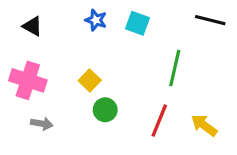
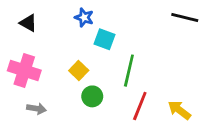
cyan square: (138, 23) -> (104, 39), moved
green line: (175, 68) -> (129, 71), moved

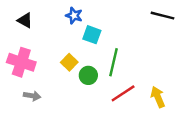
green circle: (92, 96) -> (88, 75), moved
red line: (140, 106) -> (123, 93), turned 35
yellow arrow: (179, 110) -> (158, 97), turned 30

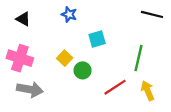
cyan square: (92, 35) -> (97, 39), moved, turned -36
green line: (113, 62) -> (139, 58), moved
gray arrow: (32, 96) -> (30, 89), size x1.6

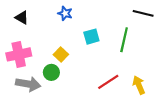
pink cross: (20, 58) -> (19, 54), turned -30
green line: (139, 58) -> (124, 40), moved
green circle: (83, 70) -> (51, 72), moved

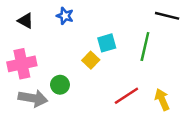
blue star: (65, 13) -> (65, 16), moved
yellow square: (61, 54) -> (91, 60), moved

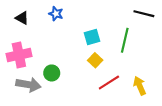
yellow square: (91, 60) -> (95, 60), moved

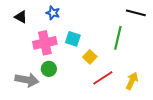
cyan square: (92, 37) -> (73, 39), moved, turned 35
pink cross: (19, 55) -> (45, 43), moved
yellow arrow: (140, 86) -> (132, 81), turned 48

